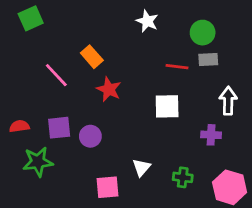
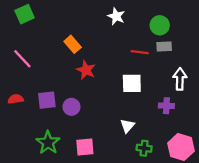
pink line: (56, 75) -> (22, 59), moved
green star: (38, 162) -> (48, 143), moved, turned -30
white triangle: (142, 167) -> (127, 126), moved
green cross: (183, 177) -> (144, 148), moved

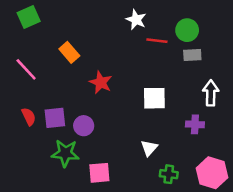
orange rectangle: (73, 44) -> (69, 52), moved
red line: (140, 52) -> (157, 41), moved
red semicircle: (16, 99) -> (29, 117), moved, turned 72
green star: (48, 143) -> (65, 153), moved, turned -30

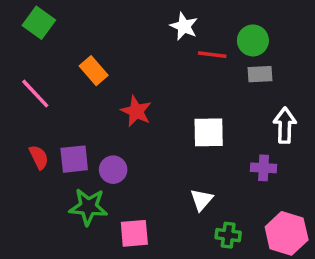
green square: (29, 17) -> (39, 23), turned -30

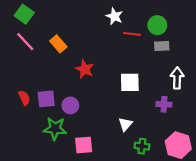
pink line: (35, 94) -> (25, 42), moved

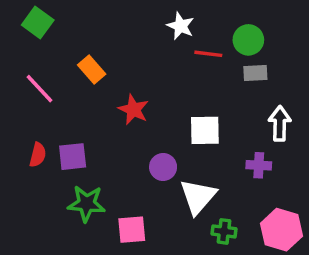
pink line: (25, 42) -> (39, 89), moved
red semicircle: (24, 98) -> (38, 155), turned 40
purple circle: (70, 105) -> (163, 167), moved
white triangle: (125, 124) -> (198, 197), size x1.6

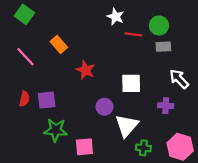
white arrow: (280, 123) -> (179, 79), turned -45

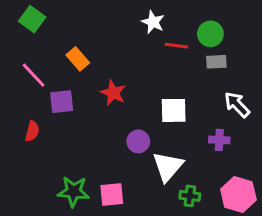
purple square: (47, 100) -> (62, 102), moved
green star: (56, 130) -> (73, 192), moved

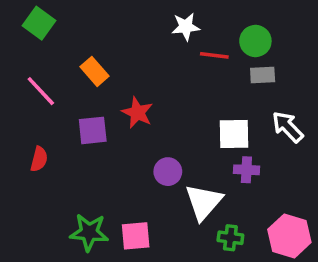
white star: (153, 22) -> (186, 27), turned -30
purple square: (62, 102) -> (93, 130), moved
white square: (174, 110) -> (234, 134), moved
purple cross: (219, 140) -> (246, 170), moved

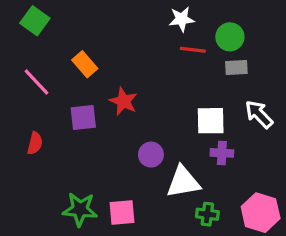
white star: (186, 27) -> (182, 19), moved
white triangle: (204, 202) -> (183, 182), turned 39

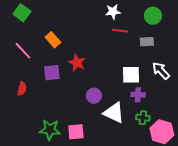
green circle: (230, 37) -> (153, 16), moved
white triangle: (183, 182) -> (114, 113), turned 35
green cross: (207, 214) -> (143, 118), moved

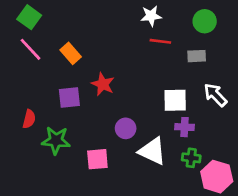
pink line: (23, 51) -> (31, 49), moved
green star: (50, 130) -> (56, 140), moved
pink square: (76, 132) -> (97, 159), moved

